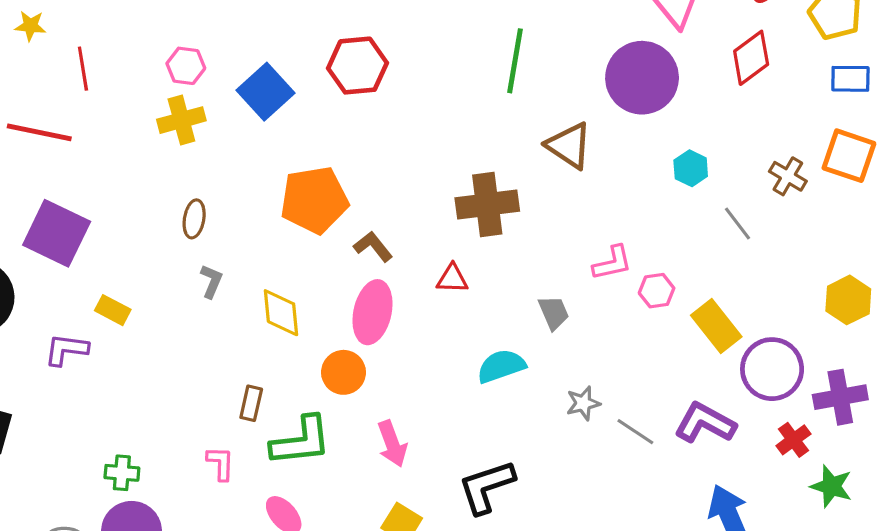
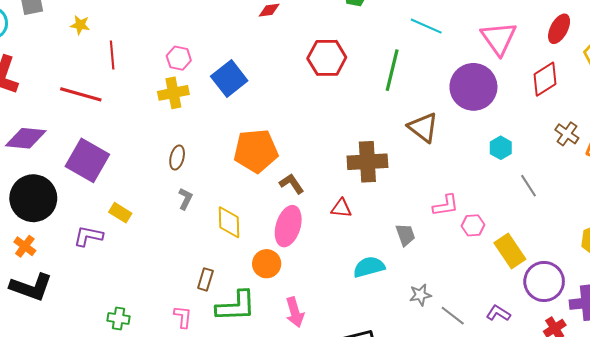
red hexagon: (357, 66) -> (327, 58), moved
brown cross: (788, 176) -> (567, 134), moved
purple L-shape: (705, 423) -> (498, 313), size x0.6

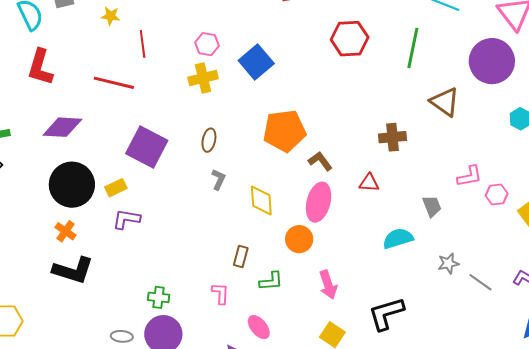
purple square: (87, 160) -> (147, 147), moved
brown cross: (367, 162) -> (392, 137), size x0.7
yellow rectangle: (120, 213) -> (116, 188), moved, turned -55
green L-shape: (236, 306) -> (271, 281), size x0.6

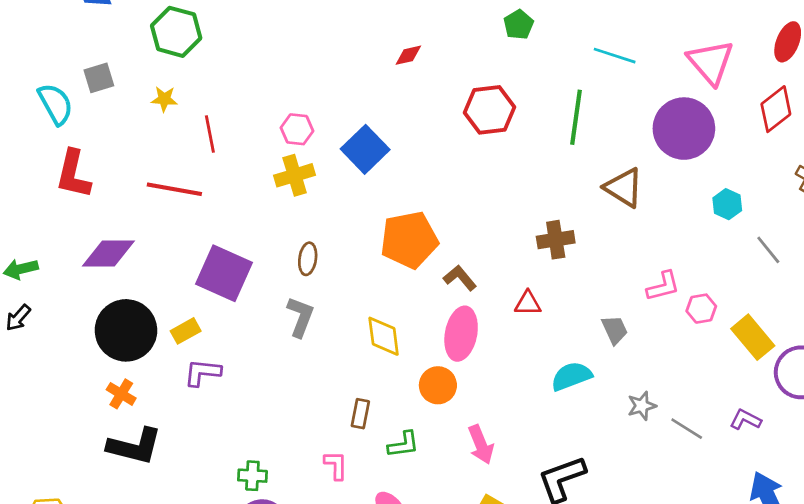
gray L-shape: (218, 179) -> (300, 317), moved, size x1.4

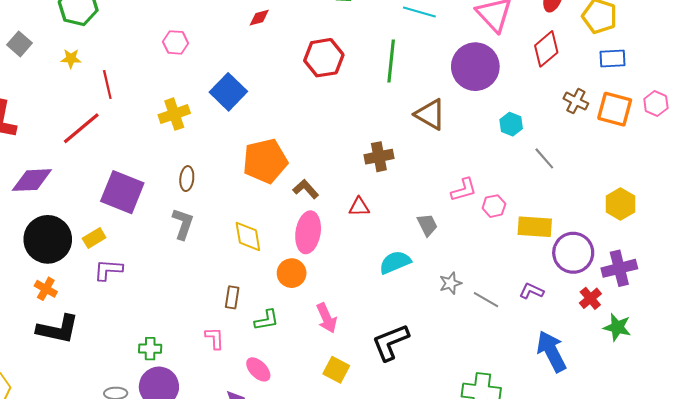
gray square: (99, 78) -> (20, 44), turned -30
pink hexagon: (297, 129) -> (175, 42), moved
red line: (174, 189) -> (81, 128), turned -48
yellow rectangle: (753, 337) -> (535, 227), turned -44

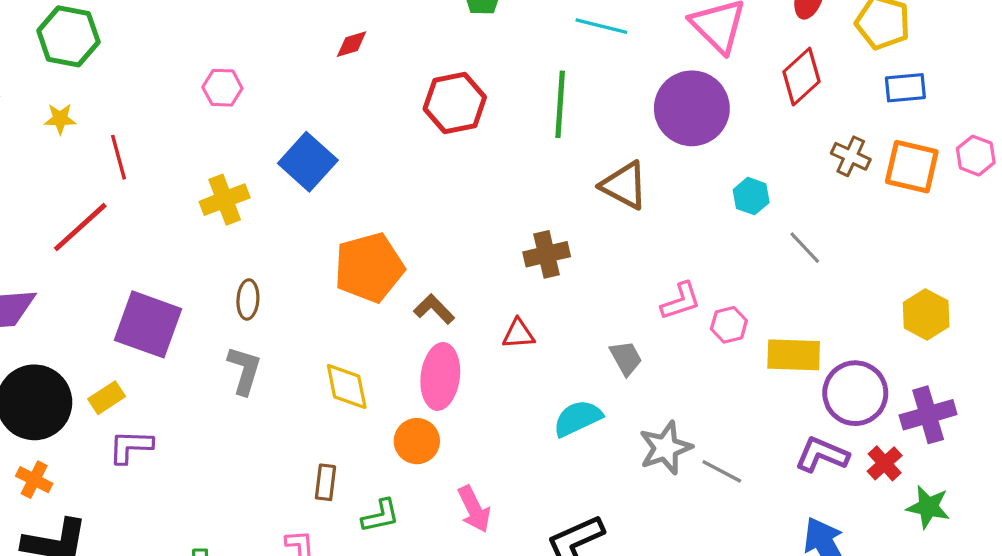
gray star: (450, 283) -> (665, 448), size x1.5
purple L-shape: (531, 291) -> (822, 455), moved, size x1.4

